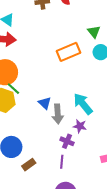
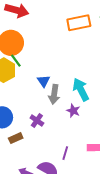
orange rectangle: (69, 52) -> (79, 23), moved
purple cross: (67, 141) -> (37, 120), moved
purple line: (62, 162) -> (65, 153), moved

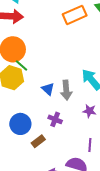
blue triangle: (44, 81) -> (48, 89), moved
purple star: (73, 111) -> (89, 111), moved

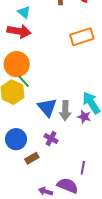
blue triangle: (48, 89) -> (47, 107), size x1.5
purple star: (89, 111) -> (84, 117), moved

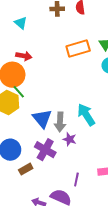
red arrow: (19, 31) -> (24, 56), moved, size x0.7
purple star: (84, 117) -> (70, 139), moved
purple cross: (51, 138) -> (45, 150), size x1.5

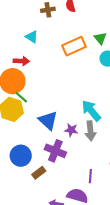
cyan triangle: (21, 23) -> (32, 37), moved
gray arrow: (60, 122) -> (90, 131), moved
purple star: (70, 139) -> (71, 130), moved

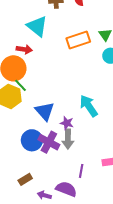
cyan triangle: (32, 37) -> (37, 26), size x1.6
gray arrow: (90, 131) -> (68, 139), moved
blue circle: (21, 156) -> (32, 140), moved
brown rectangle: (39, 173) -> (25, 179), moved

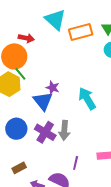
cyan triangle: (37, 26) -> (55, 20), moved
purple star: (67, 123) -> (53, 88), moved
blue circle: (32, 140) -> (16, 129), moved

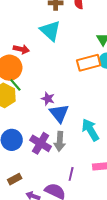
orange rectangle: (81, 32) -> (89, 63), moved
cyan arrow: (87, 98) -> (90, 130), moved
blue triangle: (43, 101) -> (59, 113), moved

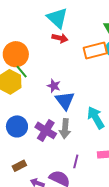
red arrow: (21, 49) -> (60, 38), moved

